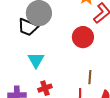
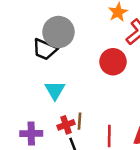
brown line: (90, 77) -> (80, 121), moved

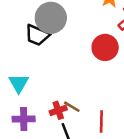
cyan triangle: (55, 90) -> (19, 83), moved
brown line: (80, 121) -> (72, 107), turned -63

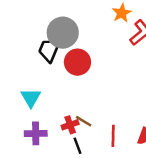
black trapezoid: (37, 35) -> (49, 50), turned 90
red circle: (105, 47) -> (77, 62), moved

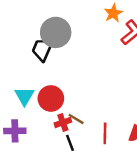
red circle: (77, 62) -> (51, 98), moved
purple cross: (36, 133) -> (15, 131), moved

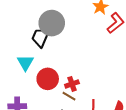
cyan triangle: (24, 96) -> (25, 63), moved
red cross: (63, 122) -> (72, 84), moved

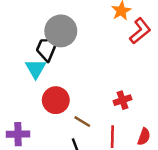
cyan triangle: (25, 63) -> (36, 69), moved
red cross: (72, 84) -> (122, 100), moved

